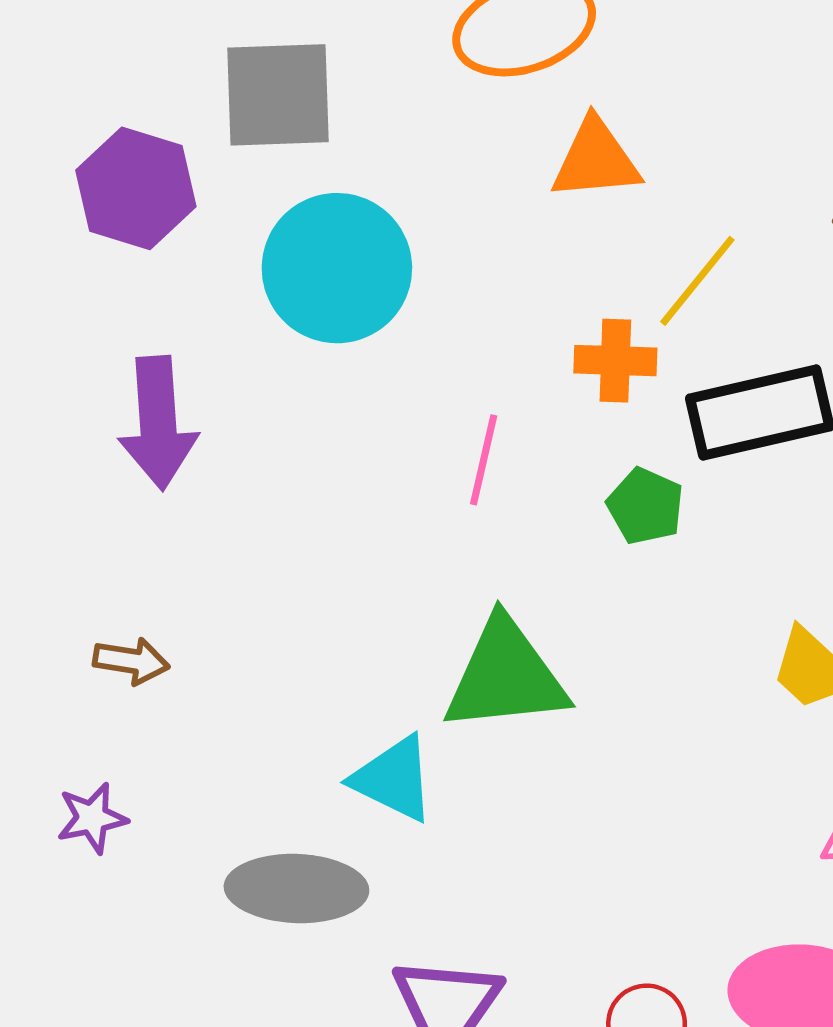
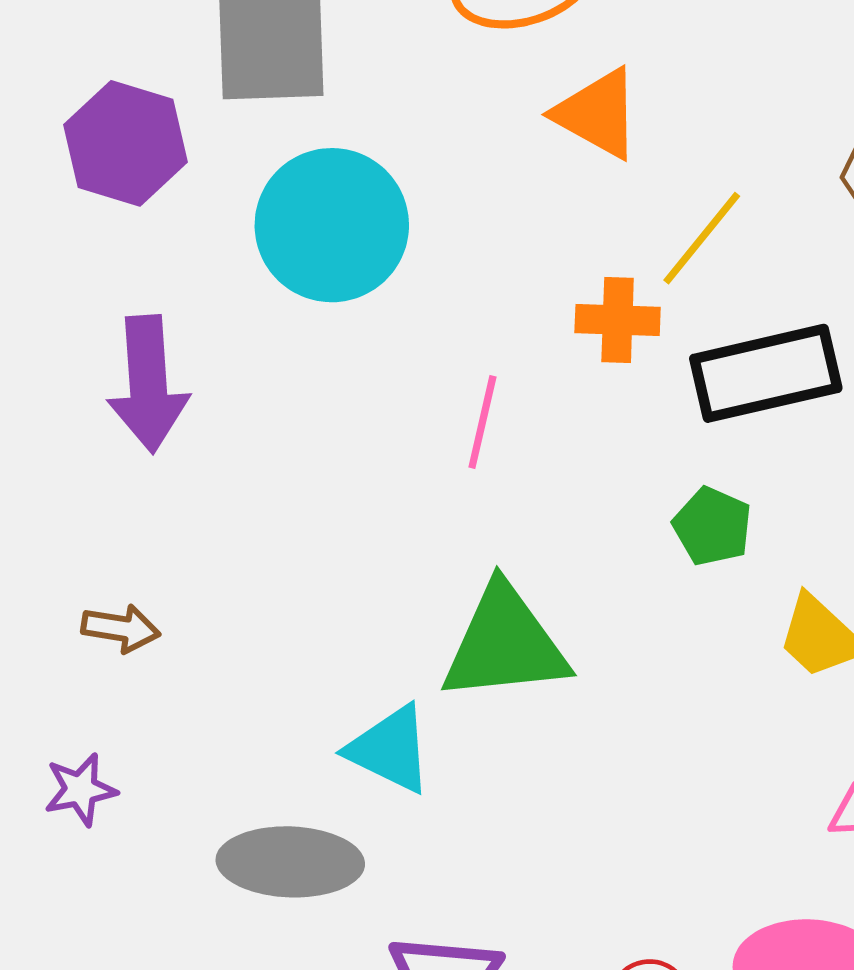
orange triangle: (596, 160) -> (597, 114), turned 34
green pentagon: (645, 506) -> (712, 526), moved

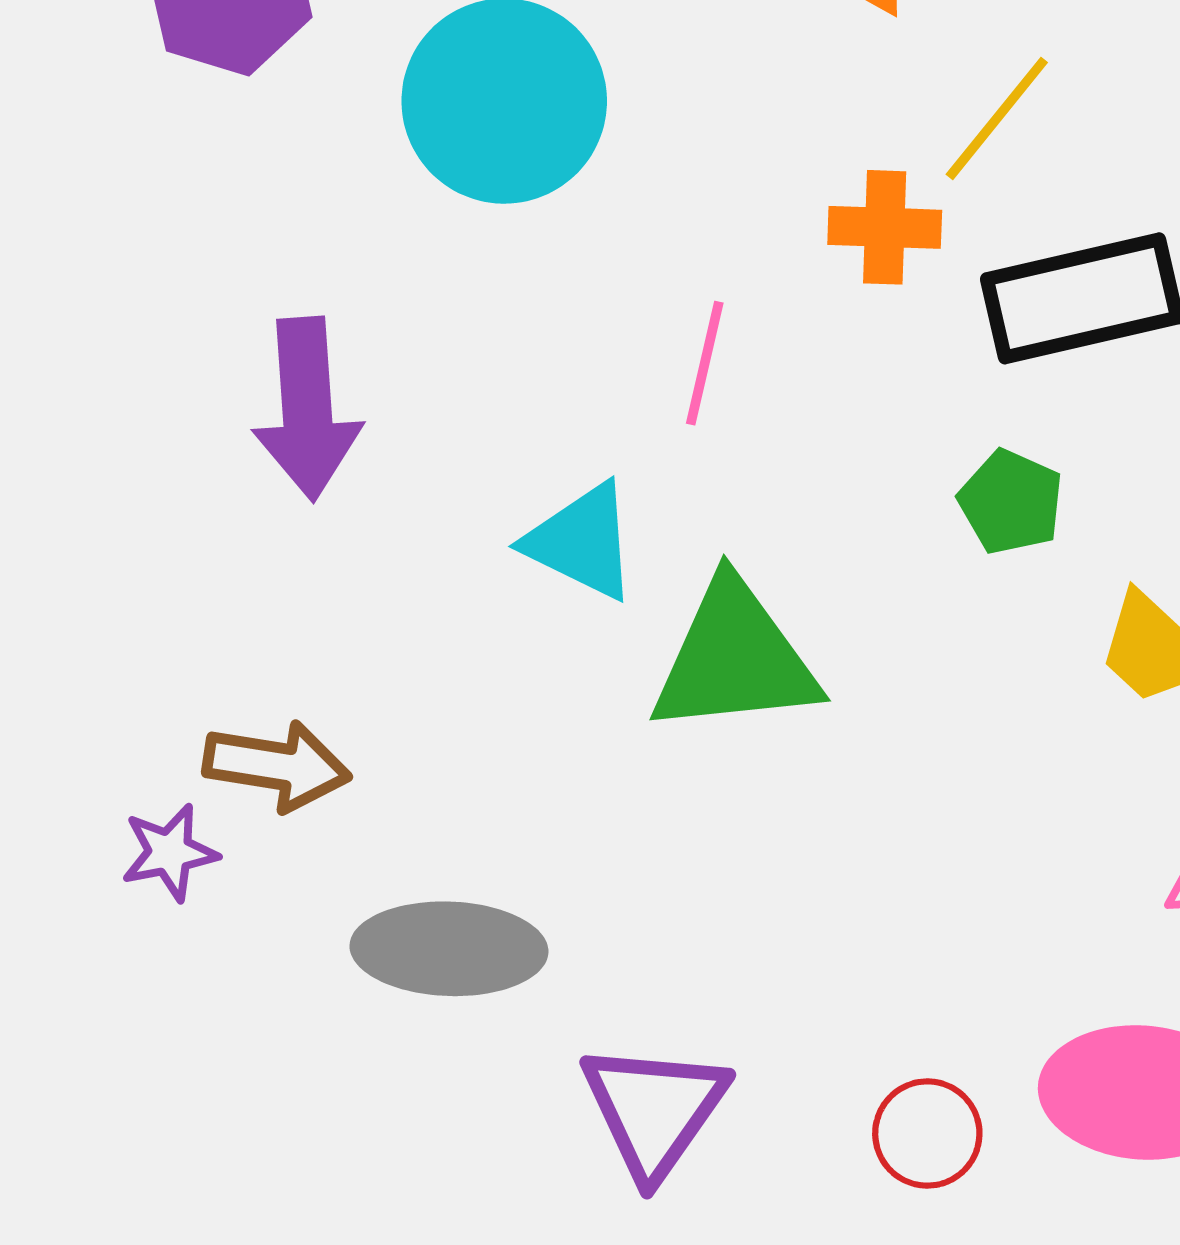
purple arrow: (148, 384) -> (307, 409), moved
brown arrow: (121, 628) -> (277, 766), moved, size x1.4
cyan triangle: (390, 749) -> (582, 541), moved

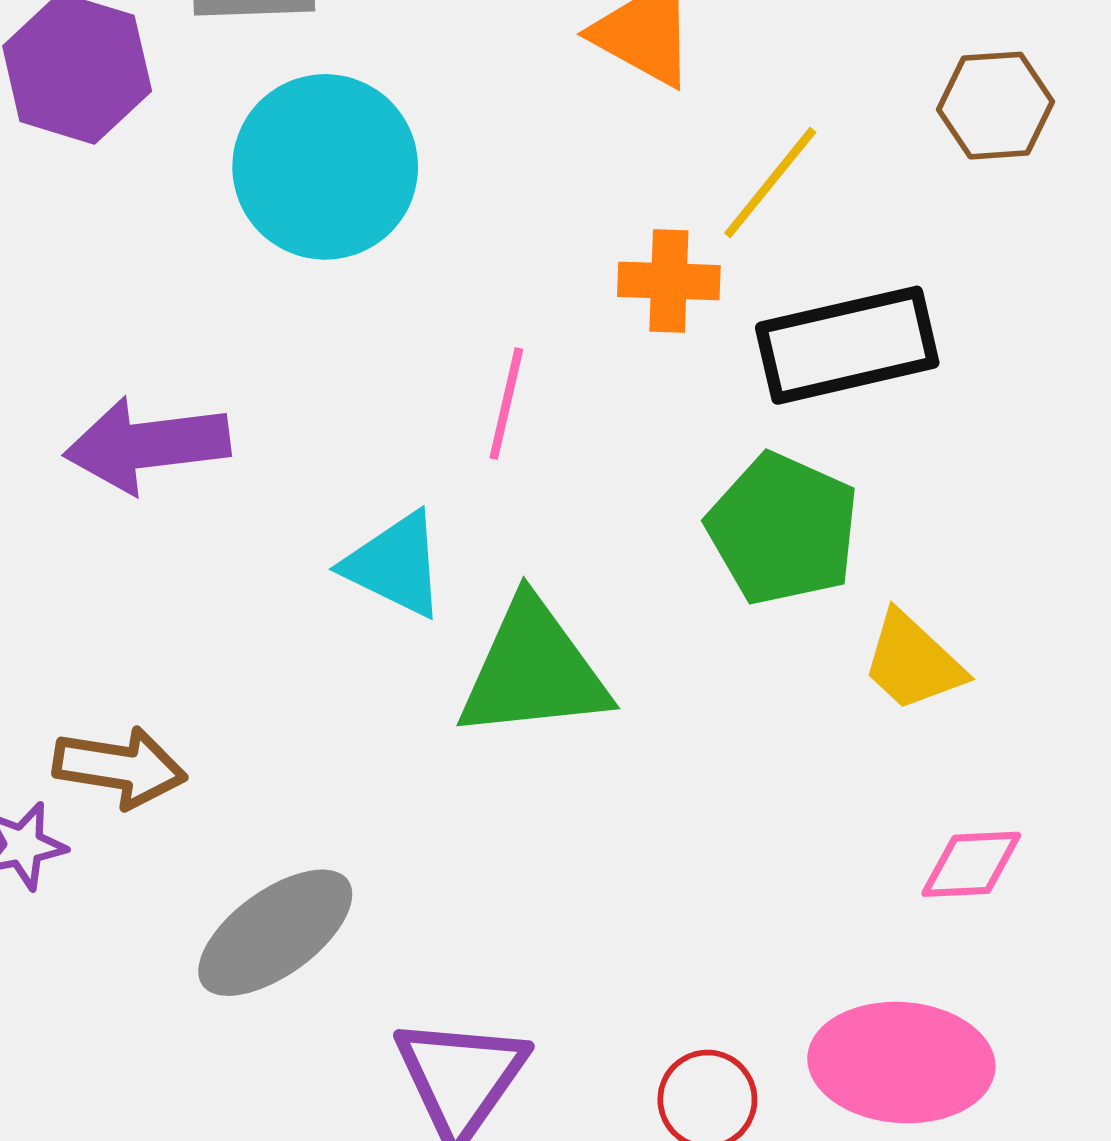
purple arrow: (307, 409) -> (147, 445), turned 87
green pentagon: (1011, 502) -> (783, 529), size x1.6
gray ellipse: (449, 949) -> (275, 933), turned -38

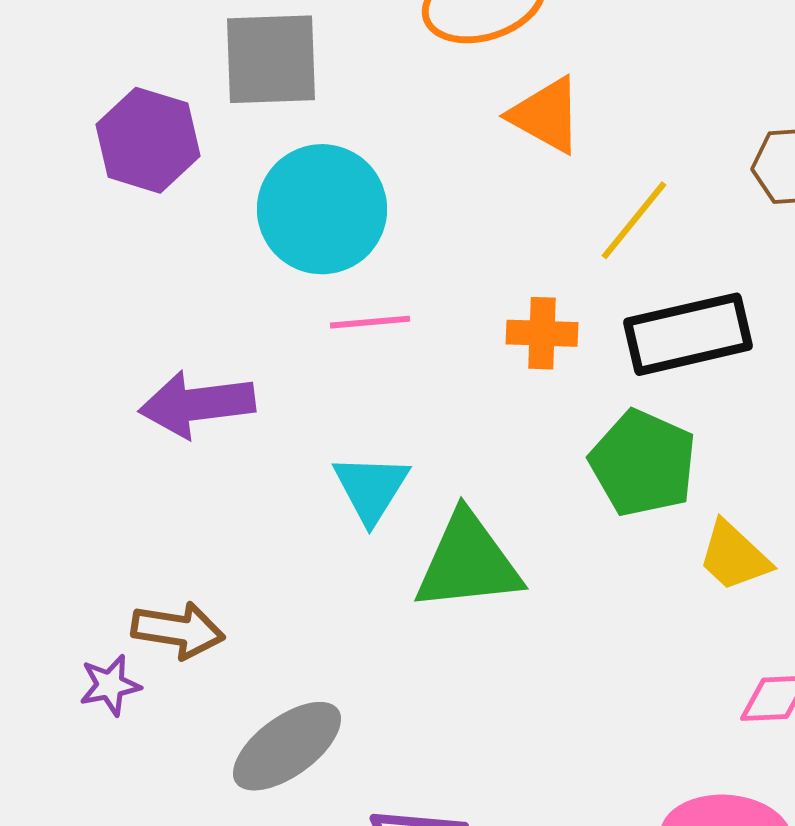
orange cross: (669, 281) -> (542, 333), moved
pink line: (506, 404) -> (370, 322), moved, turned 72
cyan triangle: (395, 565) -> (371, 488), turned 36

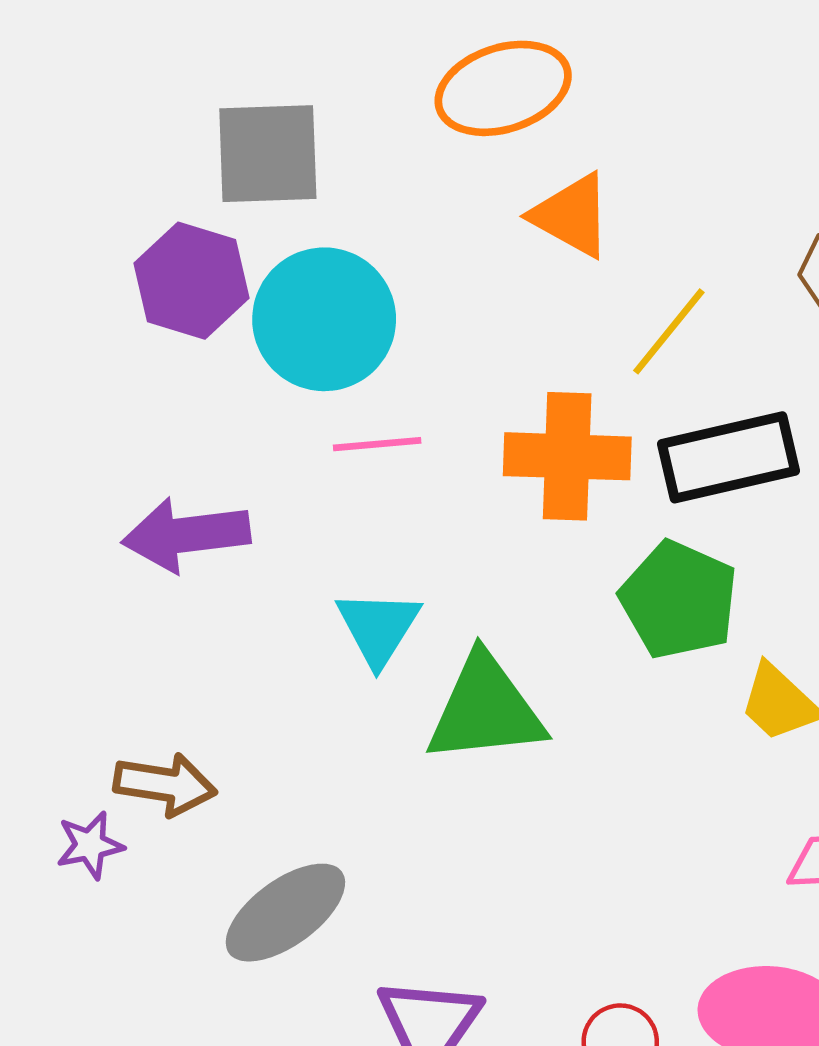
purple hexagon: (148, 140) -> (192, 281), moved
orange cross: (542, 333) -> (567, 456), size x1.6

